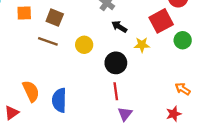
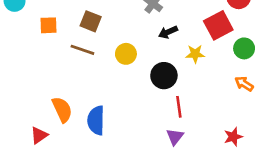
orange square: (24, 13) -> (49, 25), moved
black arrow: (119, 27) -> (168, 32), turned -56
orange arrow: (183, 89) -> (244, 84), moved
red line: (116, 91) -> (179, 107), moved

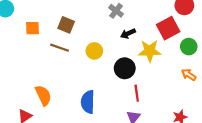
yellow star: (195, 54) -> (150, 51), size x1.5
blue semicircle: (96, 120) -> (88, 102), moved

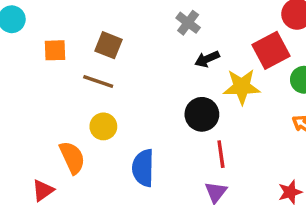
yellow circle: (94, 51) -> (103, 126), moved

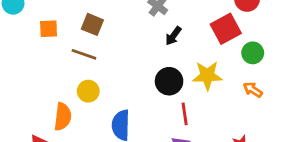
black arrow: (207, 59) -> (173, 36), turned -30
yellow star: (242, 87) -> (207, 76), moved
orange semicircle: (72, 158) -> (63, 117), turned 32

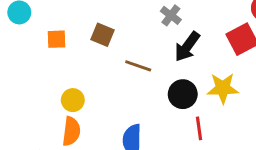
black arrow: (173, 36) -> (187, 47), size x1.5
brown line: (84, 54) -> (138, 66), moved
yellow circle: (88, 91) -> (73, 100), moved

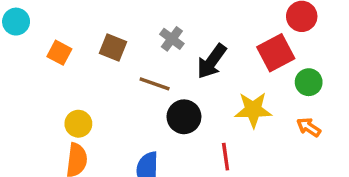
gray cross: (171, 15) -> (172, 39), moved
orange square: (56, 39) -> (59, 53), turned 30
black circle: (183, 94) -> (184, 117), moved

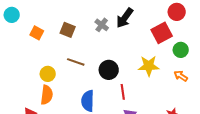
black arrow: (212, 61) -> (125, 18), moved
brown line: (155, 84) -> (76, 62), moved
red line: (226, 157) -> (123, 92), moved

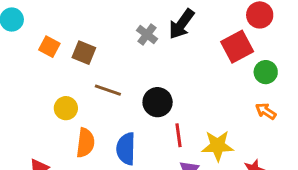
brown square: (68, 30) -> (84, 53), moved
yellow star: (149, 66) -> (218, 146), moved
orange semicircle: (47, 95) -> (85, 143), moved

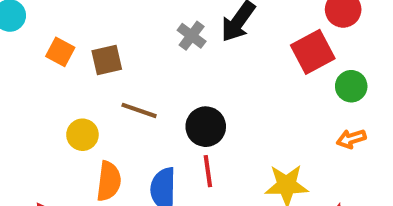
brown square: (84, 53) -> (107, 60), turned -35
orange arrow: (266, 111) -> (351, 139), turned -50
red line: (179, 135) -> (208, 171), moved

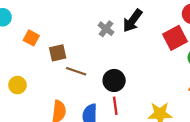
brown square: (107, 60) -> (58, 53), moved
yellow circle: (82, 135) -> (17, 85), moved

